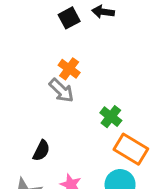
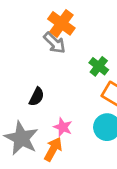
orange cross: (69, 69) -> (61, 23), size x1.4

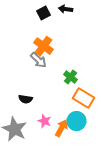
black semicircle: (37, 97) -> (26, 99), turned 72
orange arrow: (53, 149) -> (62, 128), moved

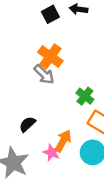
black semicircle: (26, 99) -> (27, 124), turned 128
orange arrow: (62, 128) -> (63, 141), moved

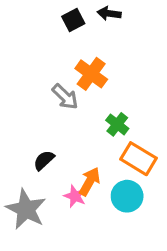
orange cross: (50, 56) -> (91, 74), moved

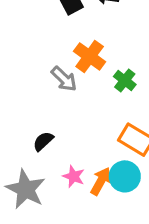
green cross: (117, 124) -> (125, 80), moved
orange arrow: (90, 182) -> (101, 181), moved

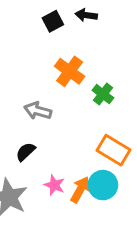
gray arrow: (64, 79) -> (38, 111), moved, turned 152

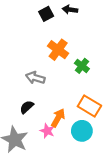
orange arrow: (80, 190) -> (58, 118), moved

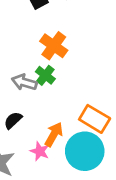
green cross: (82, 66) -> (45, 75), moved
cyan circle: (82, 131) -> (85, 151), size x1.4

